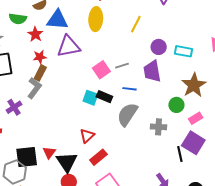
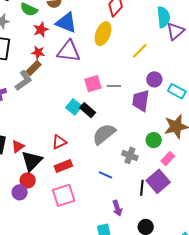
blue line: (130, 89) -> (105, 175), moved
pink rectangle: (196, 118) -> (168, 159), turned -32

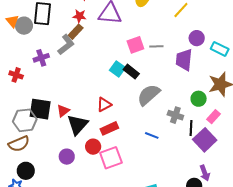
red circle: (28, 180) -> (93, 147), moved
black line: (142, 188) -> (191, 128), moved
purple arrow: (117, 208) -> (205, 173), moved

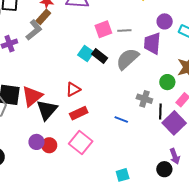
gray semicircle: (149, 95) -> (128, 59), moved
red triangle: (63, 111) -> (32, 96), size x1.6
red circle: (93, 147) -> (49, 145), moved
pink square: (111, 158) -> (81, 142), turned -30

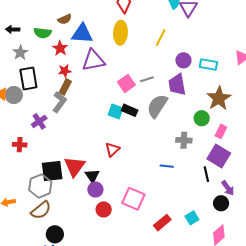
black triangle: (47, 110) -> (92, 176), size x0.7
black line: (160, 111) -> (206, 174), moved
red rectangle: (79, 113) -> (162, 223), moved
purple circle: (36, 142) -> (95, 190), moved
cyan square: (123, 175) -> (192, 218), moved

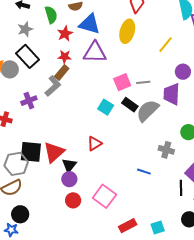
green semicircle: (43, 33) -> (51, 15), turned -126
black rectangle: (28, 79) -> (28, 56), turned -45
black rectangle: (130, 110) -> (130, 105), moved

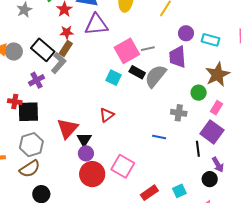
black rectangle: (28, 56) -> (43, 50), moved
pink square: (122, 82) -> (127, 51), size x1.4
black square: (31, 152) -> (28, 112), moved
red circle: (73, 200) -> (92, 174), size x1.6

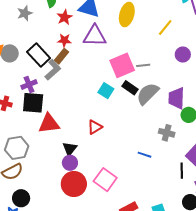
purple trapezoid: (177, 57) -> (176, 98), moved
black square: (28, 112) -> (33, 103), moved
red triangle: (67, 128) -> (49, 124), moved, turned 35

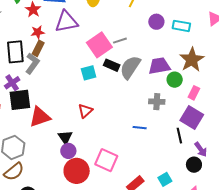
black rectangle: (39, 55) -> (15, 52), turned 50
cyan square: (106, 91) -> (89, 73), turned -35
purple trapezoid: (176, 98) -> (159, 66), turned 90

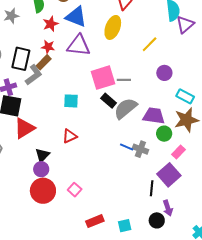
cyan rectangle: (181, 26) -> (185, 96), moved
cyan square: (89, 73) -> (71, 101), moved
red triangle: (40, 117) -> (24, 128), turned -30
blue line: (140, 128) -> (127, 147), moved
pink square: (106, 160) -> (75, 190), size x0.6

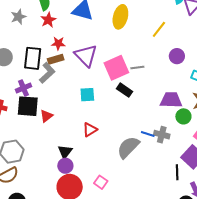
red star: (51, 24) -> (48, 20), moved
purple triangle: (79, 45) -> (86, 55), moved, turned 45
brown rectangle: (44, 62) -> (56, 59), turned 35
gray semicircle: (126, 108) -> (128, 147), moved
red triangle: (24, 128) -> (46, 116), moved, size x0.6

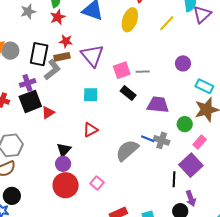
yellow line: (159, 29) -> (167, 23), moved
pink square: (116, 68) -> (122, 70), size x0.7
purple trapezoid: (171, 100) -> (158, 105), moved
black square: (28, 106) -> (30, 101), turned -30

